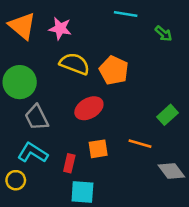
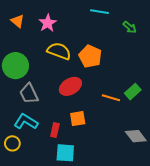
orange triangle: (22, 26) -> (18, 21), size x0.6
pink star: (60, 28) -> (48, 23), turned 30
orange line: (140, 144) -> (111, 98), moved

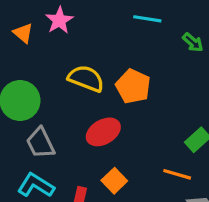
pink star: (48, 23) -> (59, 20), moved
orange line: (111, 98) -> (177, 174), moved
orange square: (78, 119) -> (114, 181), turned -35

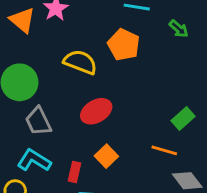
orange triangle: (23, 33) -> (22, 20), size x1.4
orange pentagon: (133, 86) -> (124, 45), moved

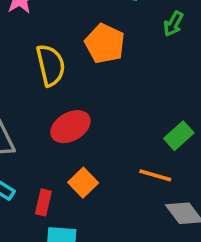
green arrow: (179, 29) -> (173, 24), turned 78
yellow semicircle: (80, 62) -> (51, 65), turned 56

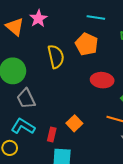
red ellipse: (70, 127) -> (102, 80), moved, turned 35

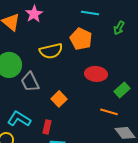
yellow semicircle: (56, 56) -> (51, 51), turned 90
gray trapezoid: (26, 99) -> (30, 82), moved
orange square: (74, 123) -> (59, 99), moved

